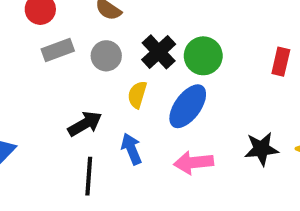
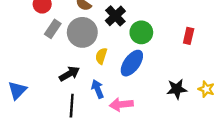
gray rectangle: (58, 50) -> (53, 29), turned -36
black cross: (159, 52) -> (115, 16), moved
gray circle: (106, 56) -> (82, 32), size x1.6
pink arrow: (194, 163) -> (121, 104), moved

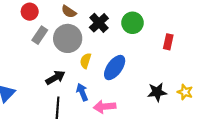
green circle: (141, 32) -> (132, 23), moved

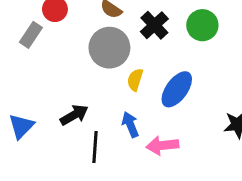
gray rectangle: (40, 35) -> (31, 35), moved
black arrow: (55, 78) -> (74, 115), moved

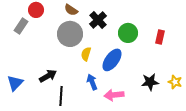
green circle: (202, 25) -> (128, 33), moved
blue arrow: (130, 125) -> (92, 82), moved
pink arrow: (162, 145) -> (114, 95), moved

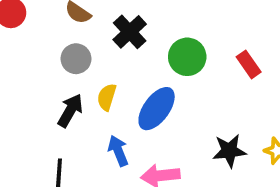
gray circle: (70, 34) -> (76, 59), size x0.6
red rectangle: (160, 37) -> (249, 64), turned -48
black arrow: (48, 76) -> (70, 110), moved, turned -30

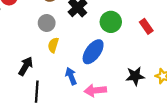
yellow semicircle: (107, 97) -> (53, 45), moved
black arrow: (70, 110) -> (26, 66), moved

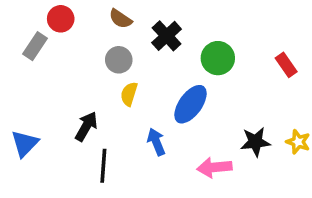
red rectangle: (146, 26) -> (286, 65), moved
pink arrow: (95, 90) -> (214, 167), moved

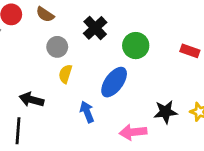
brown semicircle: (120, 19) -> (45, 14), moved
red rectangle: (286, 65) -> (190, 51), turned -36
black arrow: (86, 126) -> (32, 100), turned -105
black line: (103, 166) -> (18, 131), moved

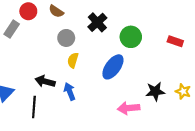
blue arrow: (87, 112) -> (70, 91), moved

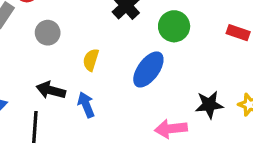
gray circle: (66, 38) -> (48, 33), moved

